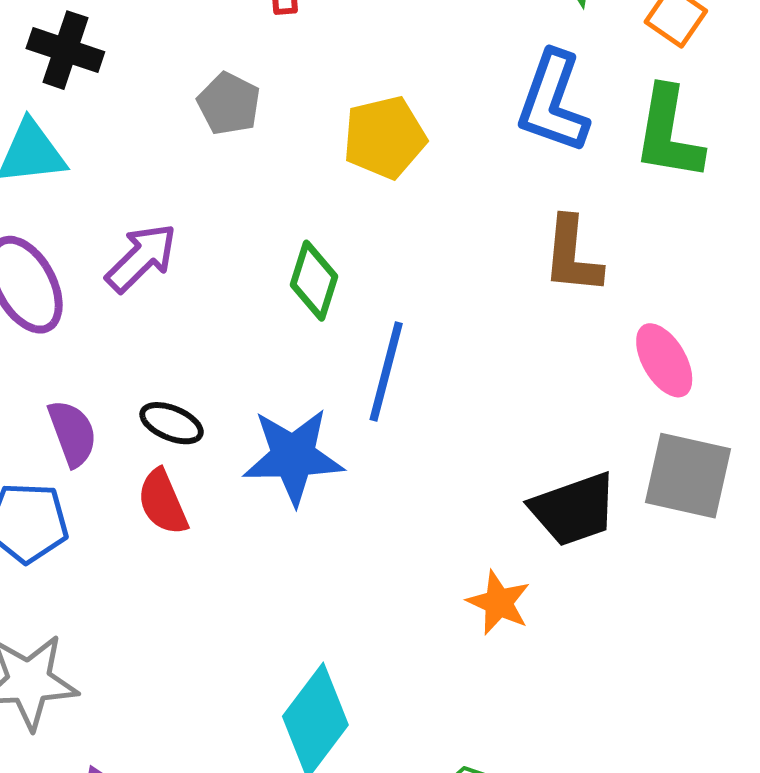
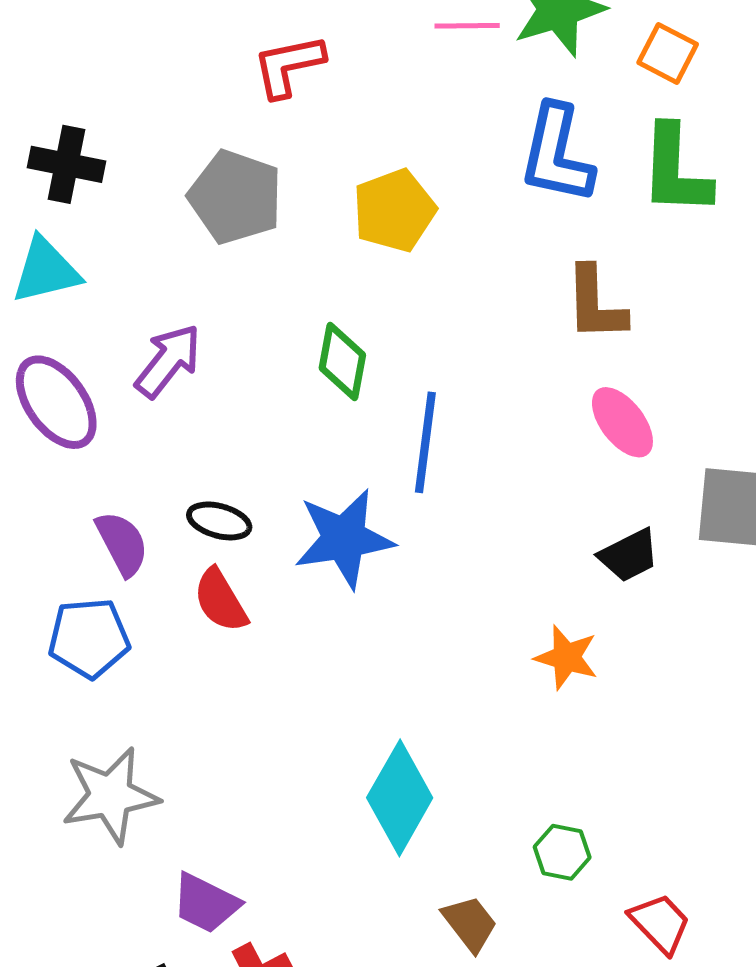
gray pentagon: (229, 104) -> (235, 197), size x1.5
pink ellipse: (664, 360) -> (622, 422), moved
black trapezoid: (574, 509) -> (629, 555), size x0.7

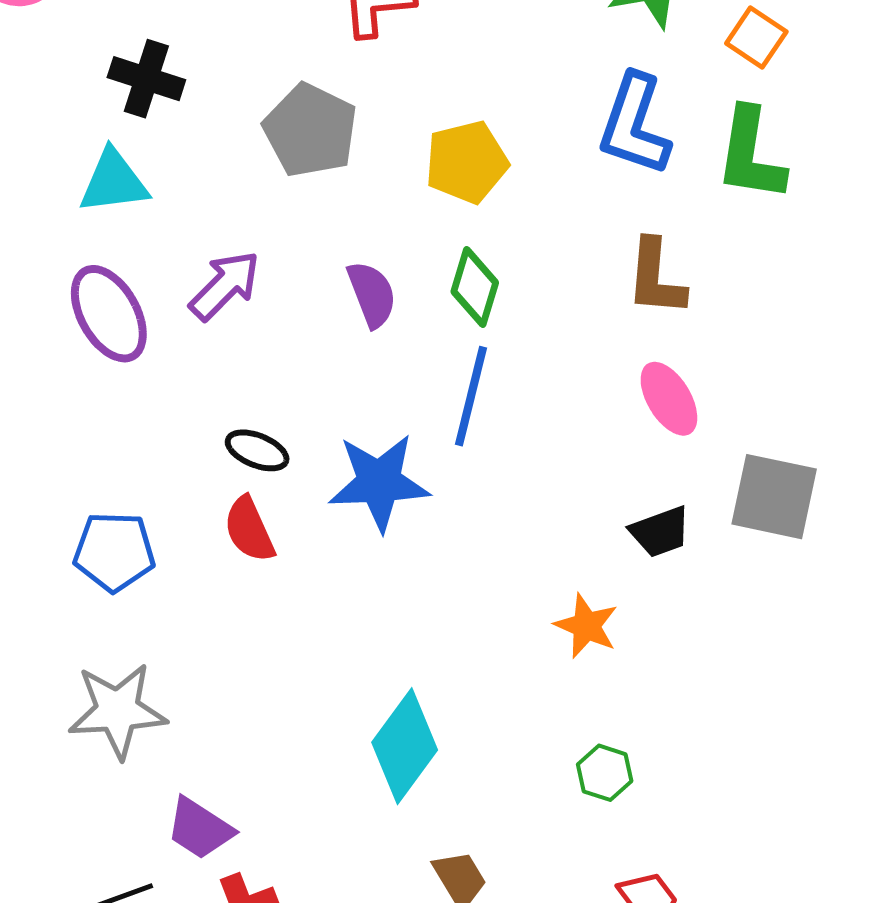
green diamond: (342, 362) -> (475, 287), moved
purple semicircle: (122, 543) -> (372, 294), moved
green hexagon: (562, 852) -> (605, 773), moved

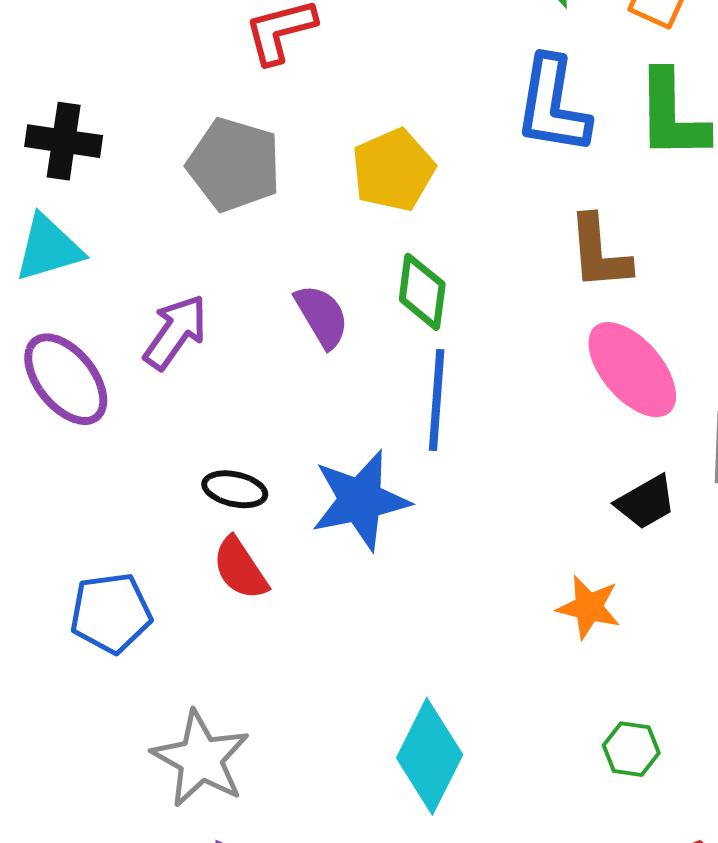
pink ellipse: (669, 399) -> (632, 370), size x1.4
gray star: (118, 711) -> (201, 759), moved, turned -30

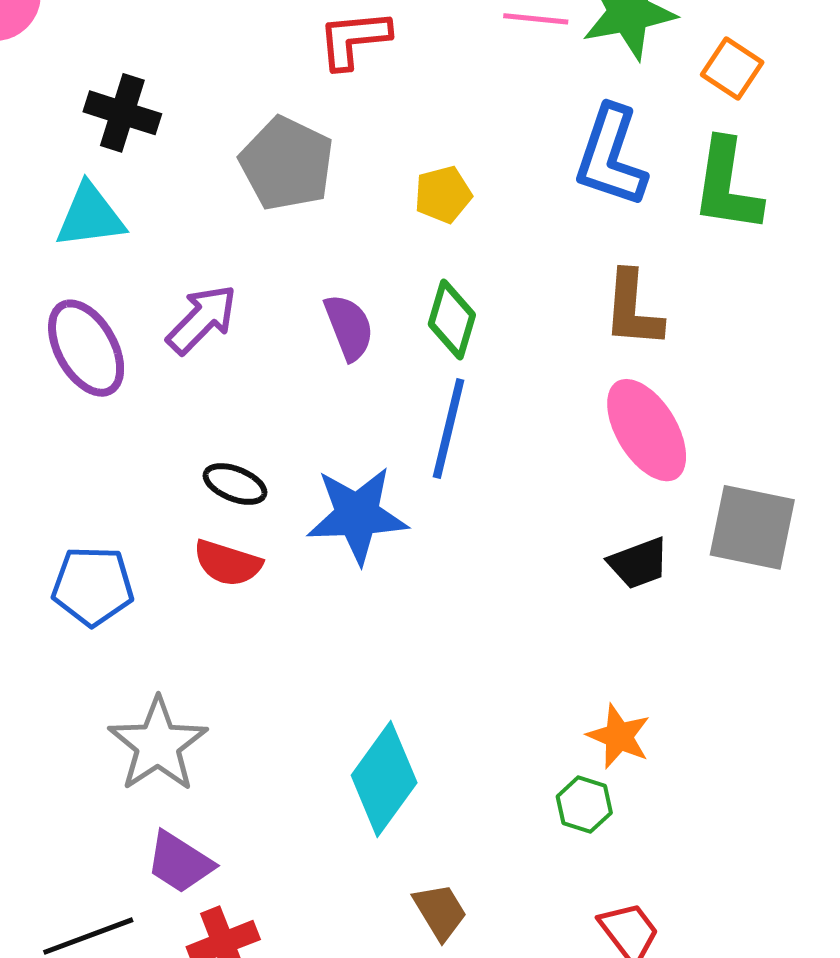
yellow pentagon: (393, 170) -> (443, 195), size x0.7
red semicircle: (240, 568) -> (228, 563), turned -48
orange star: (589, 607) -> (619, 736), moved

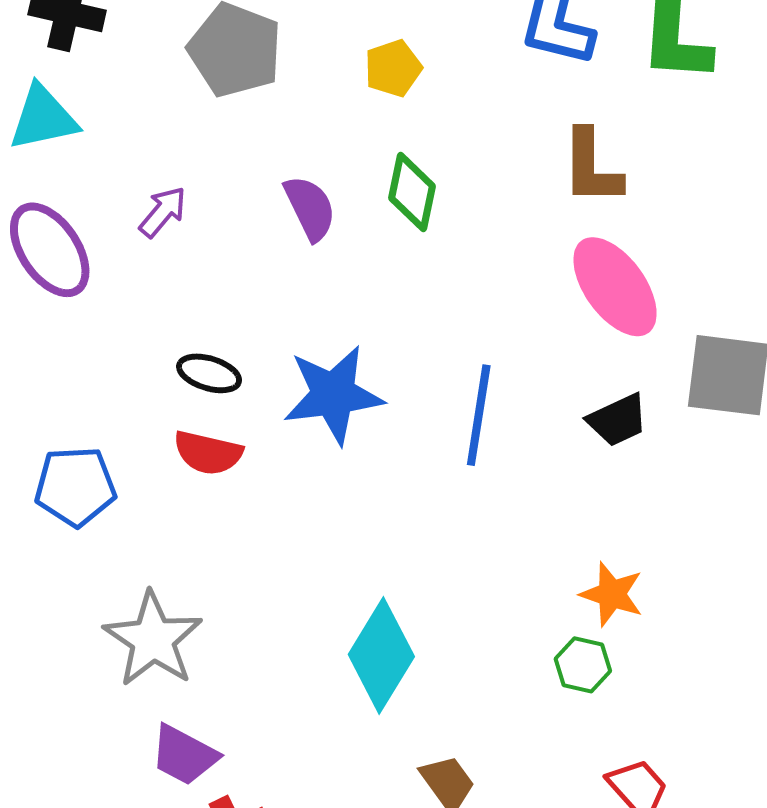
purple arrow: (202, 319) -> (163, 212), size x0.7
blue line: (449, 429) -> (479, 415), moved

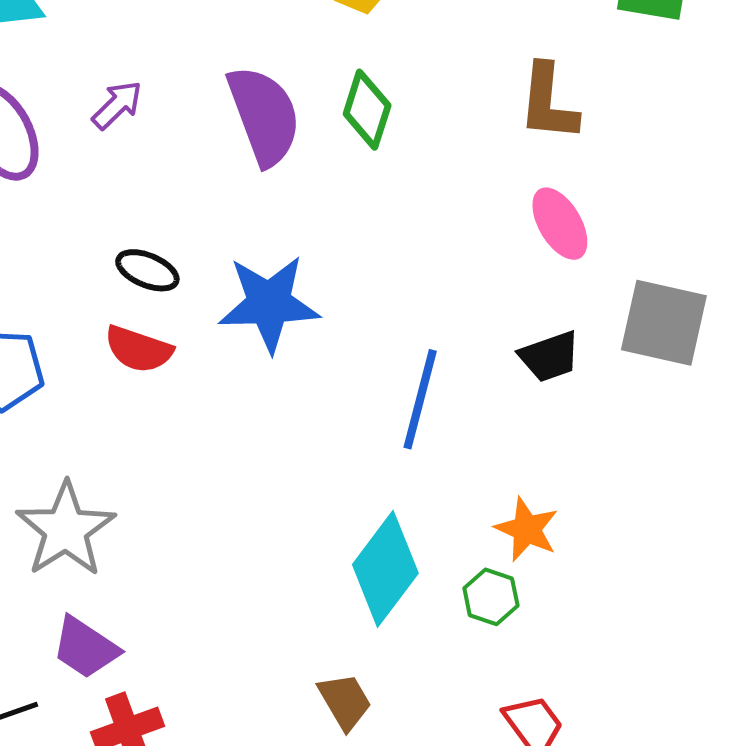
purple semicircle: (310, 208) -> (264, 116), size x1.5
pink ellipse: (615, 287) -> (560, 224), size x0.7
blue line: (479, 415) -> (420, 399), moved
cyan diamond: (381, 655) -> (385, 569), moved

